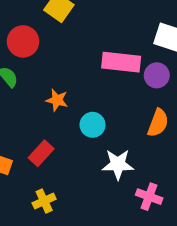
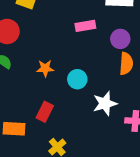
pink rectangle: (121, 62) -> (85, 26), size x0.7
purple circle: (157, 75) -> (120, 39), moved

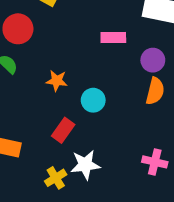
white star: (105, 103) -> (85, 165), moved
red rectangle: (45, 112) -> (63, 130), moved

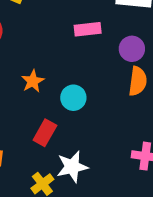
orange star: (57, 81) -> (33, 81), turned -30

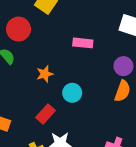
pink rectangle: (88, 29) -> (83, 43), moved

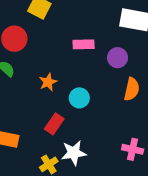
purple circle: (123, 66) -> (118, 58), moved

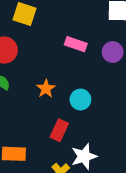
pink rectangle: (84, 44) -> (76, 44), turned 30

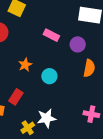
red rectangle: (59, 130) -> (16, 97), moved

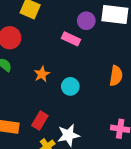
purple circle: (78, 44) -> (86, 21), moved
red rectangle: (16, 97) -> (40, 121), moved

